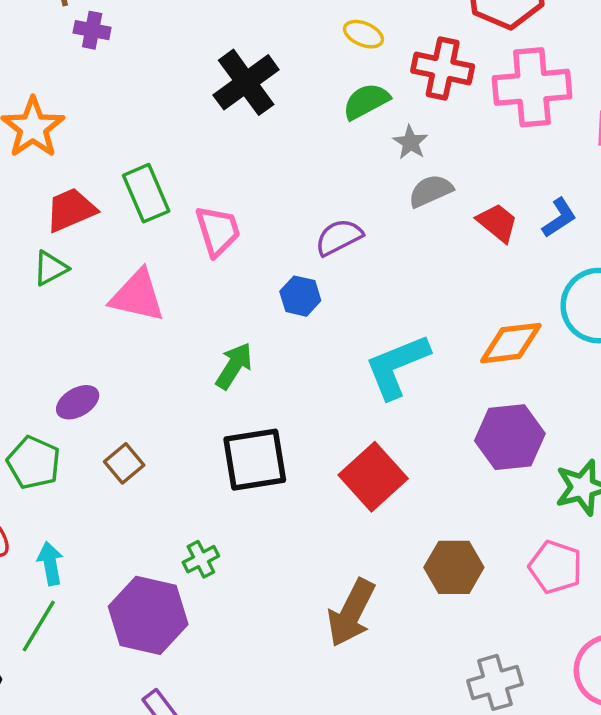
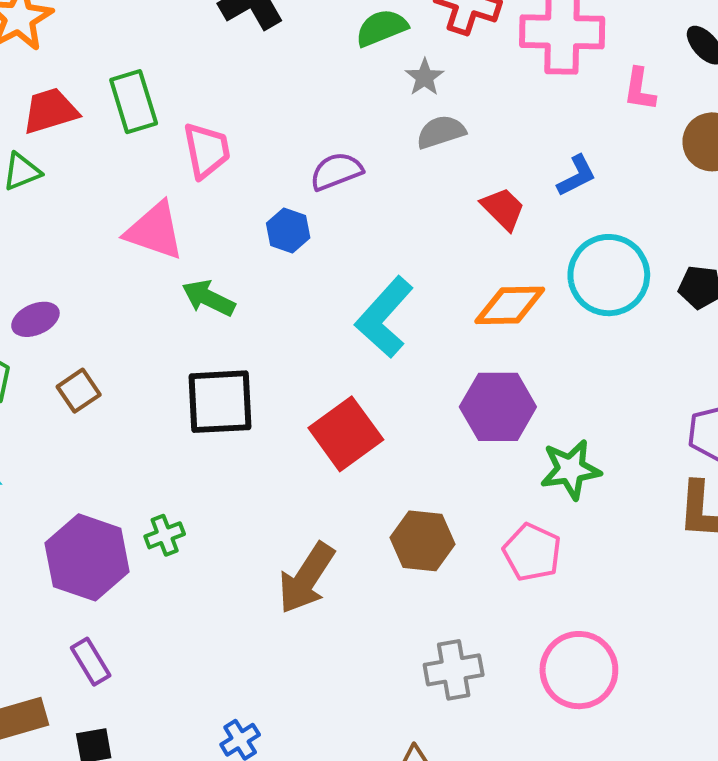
red trapezoid: (497, 223) -> (503, 209), moved
pink triangle: (137, 296) -> (155, 231), moved
green arrow: (234, 366) -> (208, 298), turned -102
cyan L-shape: (397, 366) -> (384, 317), turned -32
green cross: (201, 559) -> (165, 535), moved

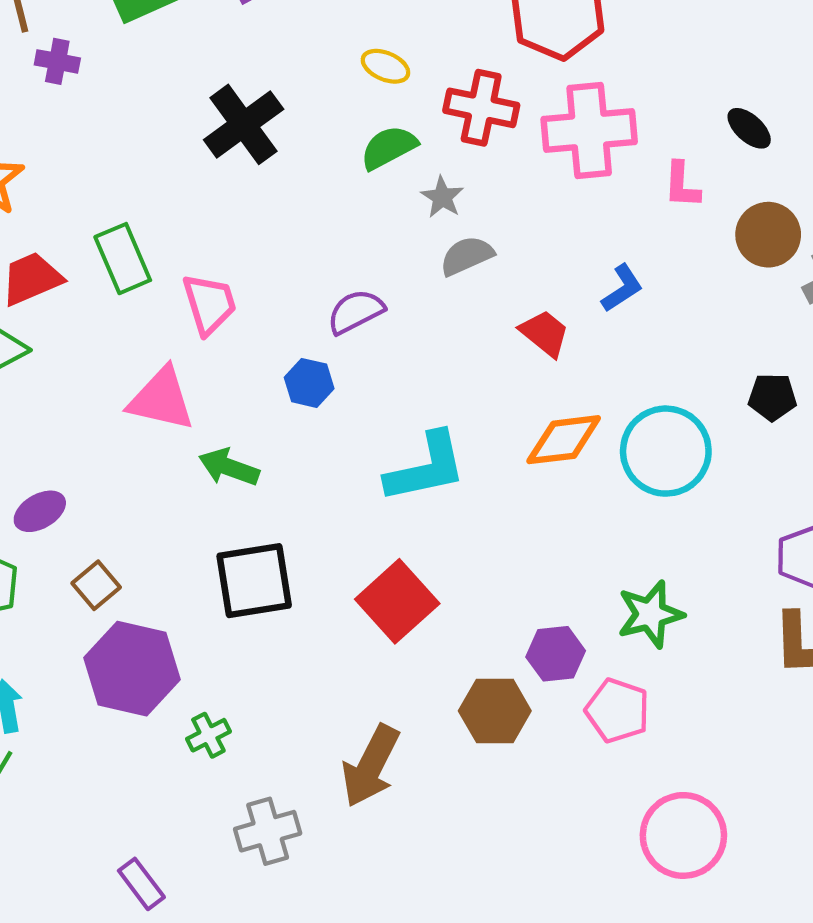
cyan circle: (609, 275) -> (666, 451), moved
cyan L-shape: (384, 317) -> (426, 468), turned -138
purple hexagon: (498, 407) -> (556, 654), moved, size x0.7
purple hexagon: (87, 557) -> (132, 669), moved
gray cross: (454, 670) -> (268, 831), moved

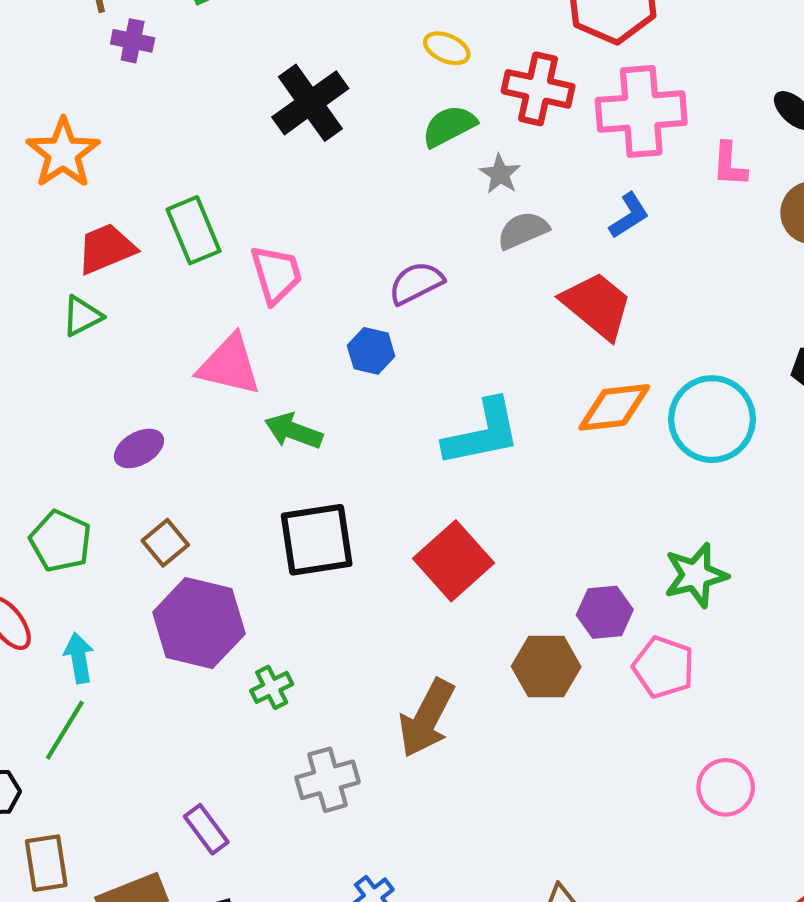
blue L-shape: (622, 288) -> (629, 215), moved
red trapezoid: (545, 333) -> (597, 305), size x1.5
purple ellipse: (40, 511) -> (139, 448), moved
pink circle: (683, 835) -> (726, 787), size x0.7

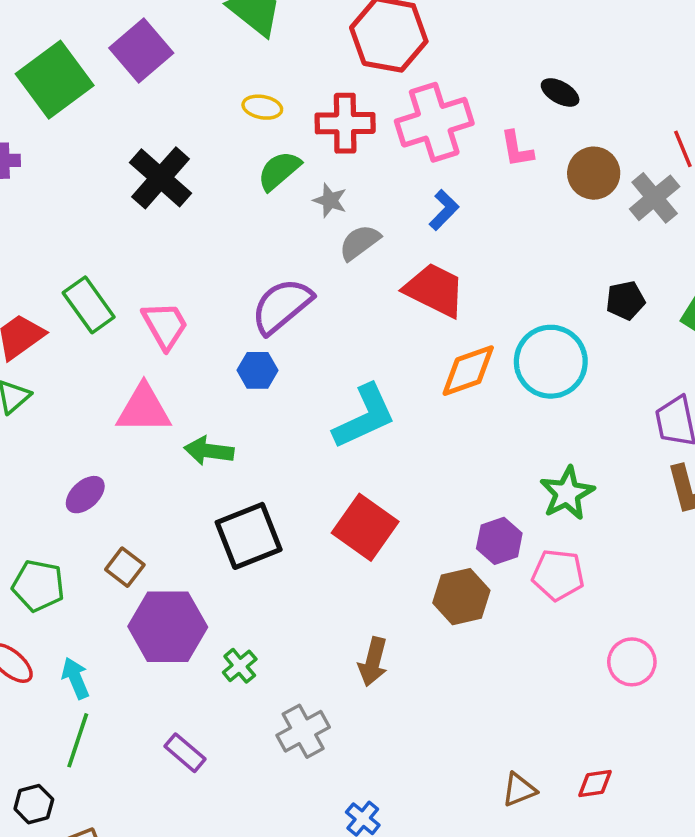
purple semicircle: (416, 283) -> (282, 306), size x1.4
brown arrow: (427, 718) -> (373, 662), size x0.7
purple rectangle: (206, 829) -> (185, 753), moved

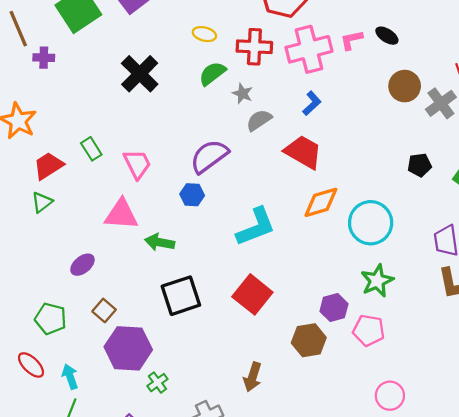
pink L-shape: (517, 149) -> (351, 40), moved, turned 85
green rectangle: (89, 305) -> (91, 149), size x0.7
cyan circle: (551, 362) -> (371, 223), moved
pink circle: (632, 662) -> (390, 396), moved
green cross: (240, 666) -> (157, 383), moved

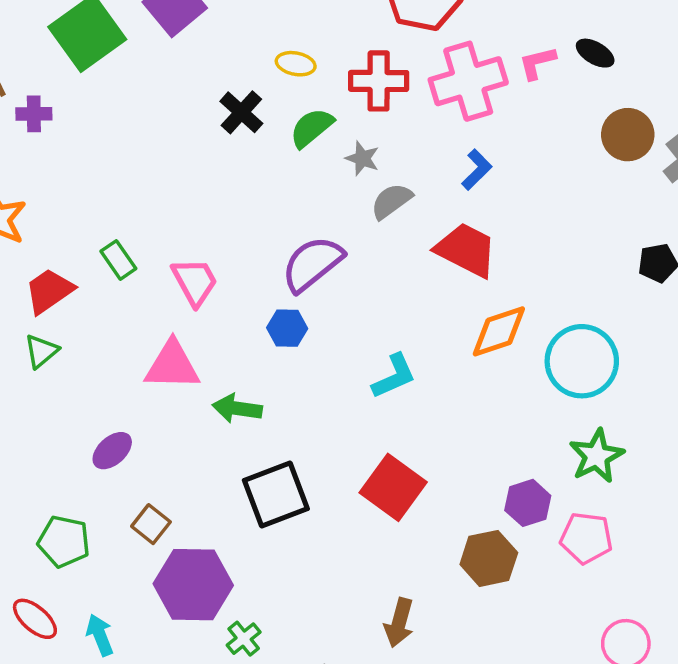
black cross: (140, 74) -> (241, 112), moved, size x0.7
cyan L-shape: (256, 227) -> (394, 376), size x0.7

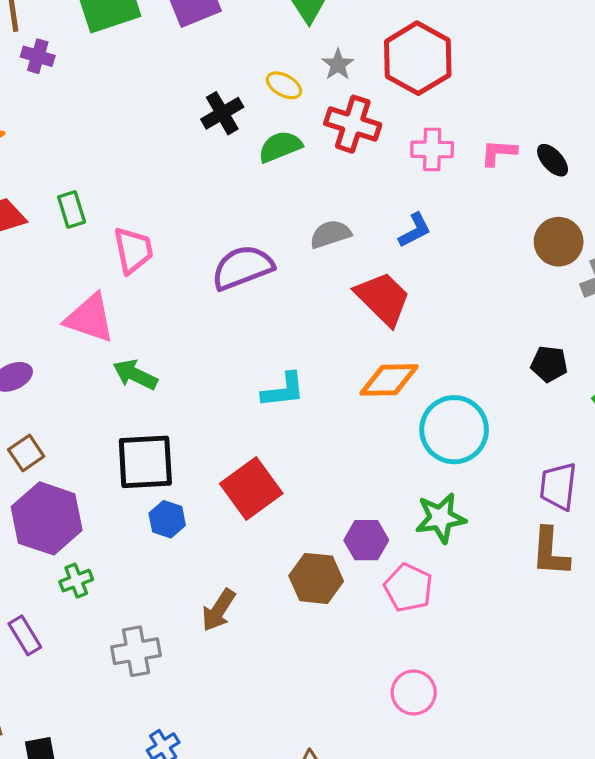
pink cross: (468, 81) -> (432, 149), size x0.6
gray star: (362, 158) -> (338, 64), moved
blue hexagon: (287, 328) -> (167, 519), moved

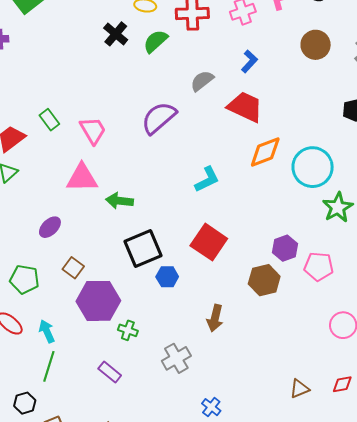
brown circle: (559, 242) -> (316, 45), moved
green star: (441, 518) -> (338, 207), moved
green cross: (76, 581) -> (128, 330), turned -30

